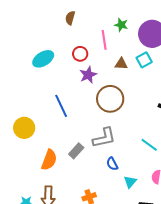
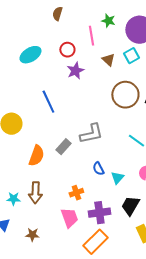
brown triangle: (121, 64) -> (108, 60), turned 40
brown circle: (110, 99) -> (125, 95), moved
blue semicircle: (112, 164) -> (98, 169), moved

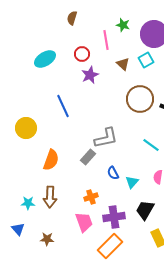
gray rectangle: (63, 147) -> (88, 157), moved

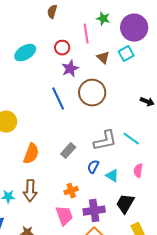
brown circle: (140, 99) -> (92, 93), moved
blue line: (63, 106) -> (58, 99), moved
gray L-shape: (106, 138) -> (105, 141), moved
blue semicircle: (113, 173) -> (93, 167), turned 56
cyan triangle: (132, 182) -> (112, 176), turned -40

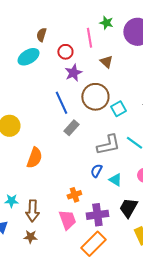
brown semicircle: (52, 12) -> (41, 35), moved
cyan square: (126, 54) -> (118, 109), moved
gray rectangle: (68, 151) -> (71, 128), moved
brown arrow: (30, 191) -> (32, 211), moved

